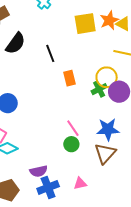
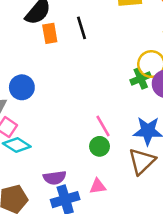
orange rectangle: (69, 78) -> (50, 33), moved
pink triangle: (80, 183) -> (98, 186), moved

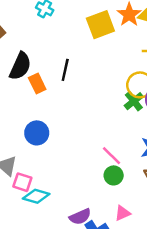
black line: (82, 28) -> (65, 70), turned 45
blue circle: (22, 87) -> (37, 133), moved

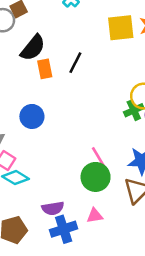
green circle: (114, 175) -> (96, 177), size x1.5

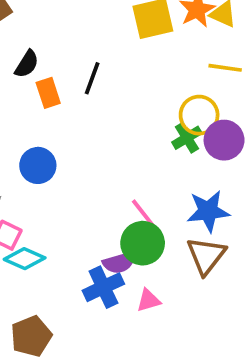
black semicircle: (33, 48) -> (27, 64), size x0.7
purple semicircle: (53, 208) -> (119, 263), moved
blue cross: (64, 229) -> (103, 287), moved

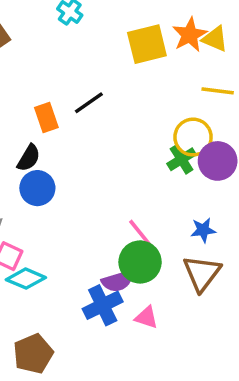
black semicircle: (27, 64) -> (29, 158), moved
black line: (92, 78) -> (89, 103), turned 36
blue star: (208, 211) -> (203, 230), size x0.6
pink triangle: (148, 300) -> (146, 317), turned 35

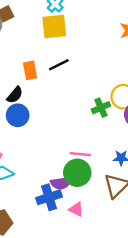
yellow square: (147, 44) -> (54, 27), moved
green cross: (182, 159) -> (101, 108), moved
pink line: (140, 233) -> (80, 154), turned -54

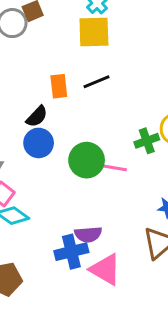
pink line: (80, 154) -> (113, 168), moved
green circle: (77, 173) -> (87, 160), moved
pink triangle: (76, 209) -> (105, 270), size x1.6

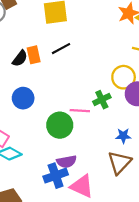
black semicircle: (37, 116) -> (20, 58), moved
green cross: (147, 141) -> (102, 100), moved
green circle: (87, 160) -> (60, 125), moved

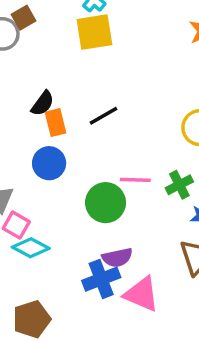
black line: (61, 49) -> (103, 116), moved
orange rectangle: (34, 55) -> (56, 123), moved
green cross: (102, 100) -> (179, 185), moved

